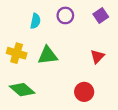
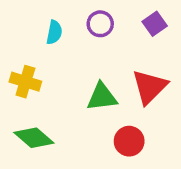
green triangle: (48, 55) -> (102, 97), moved
red triangle: (97, 56) -> (150, 87), size x1.6

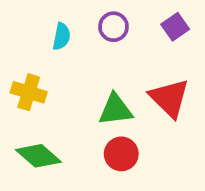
red triangle: (150, 87) -> (169, 98), turned -30
red circle: (129, 141) -> (121, 154), moved

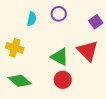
purple square: (175, 27) -> (96, 22), moved
green triangle: (115, 110) -> (60, 57), turned 36

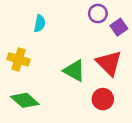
purple circle: (59, 14) -> (98, 14), moved
red circle: (63, 80) -> (103, 99), moved

